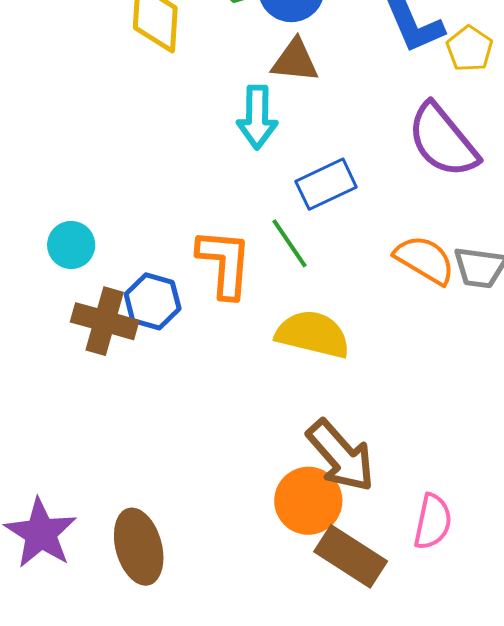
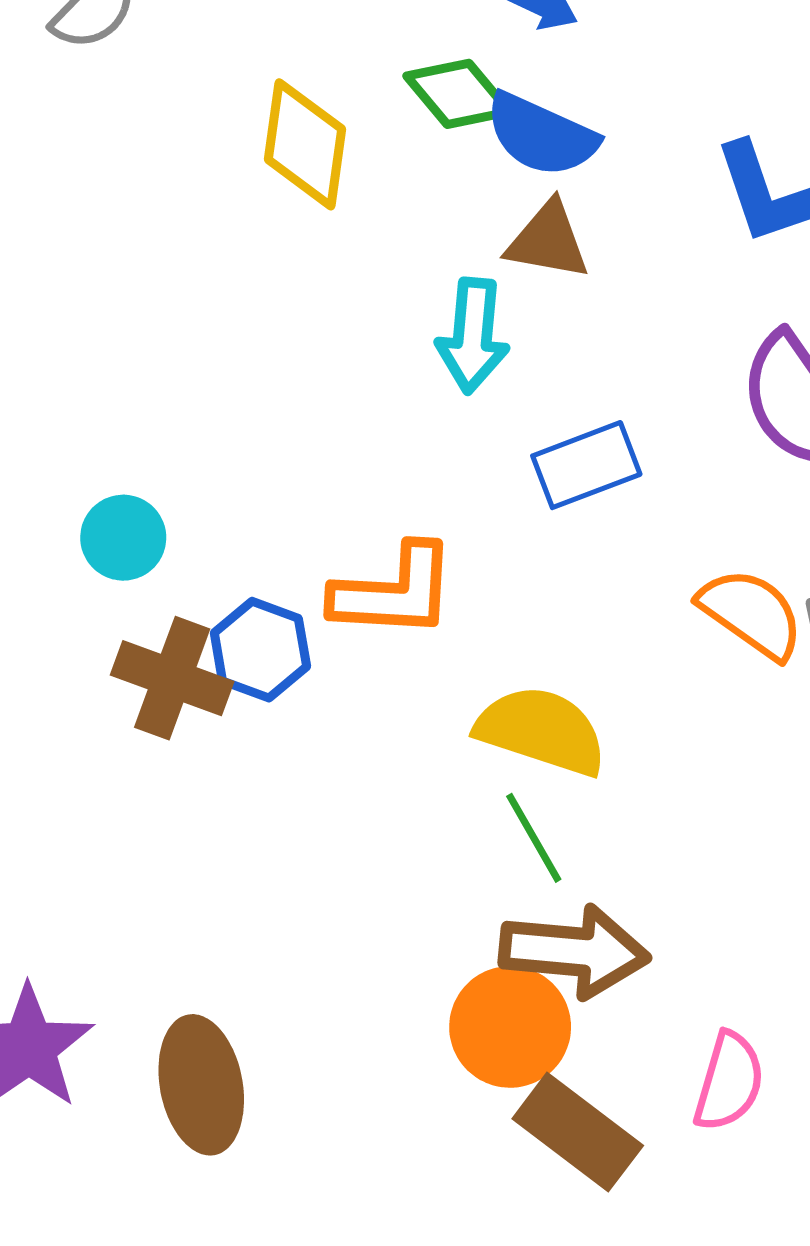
green line: (289, 243) -> (534, 838), moved
orange L-shape: (224, 263) -> (394, 592), turned 84
brown arrow: (341, 456) -> (574, 951), turned -48

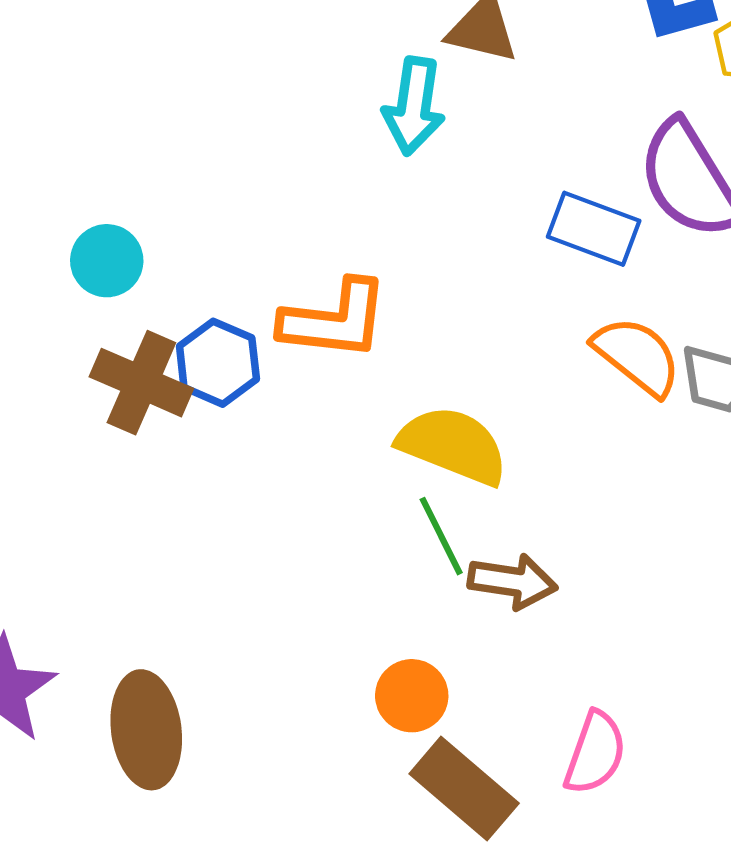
blue rectangle: (586, 465) -> (594, 229), moved, turned 38
brown arrow: (574, 951) -> (512, 581), moved, size x0.7
orange circle: (510, 1027) -> (412, 696), size x0.7

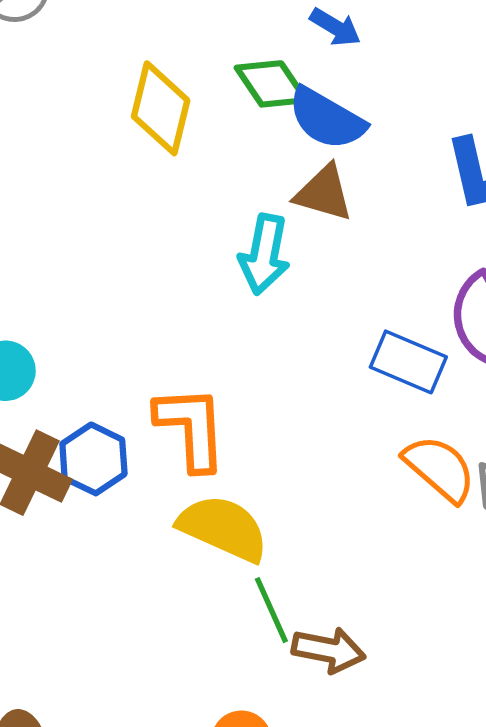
orange L-shape: (334, 320) -> (191, 428), turned -102
yellow semicircle: (453, 445) -> (223, 528), moved

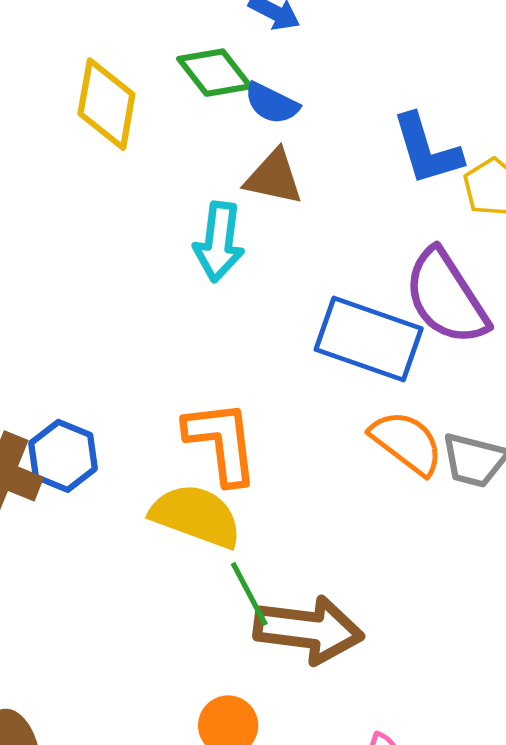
blue semicircle: (327, 119) -> (272, 103), size x0.7
blue rectangle: (408, 362) -> (369, 339), size x1.4
orange L-shape: (191, 428) -> (221, 442), moved
brown arrow: (329, 650) -> (309, 630), size x1.5

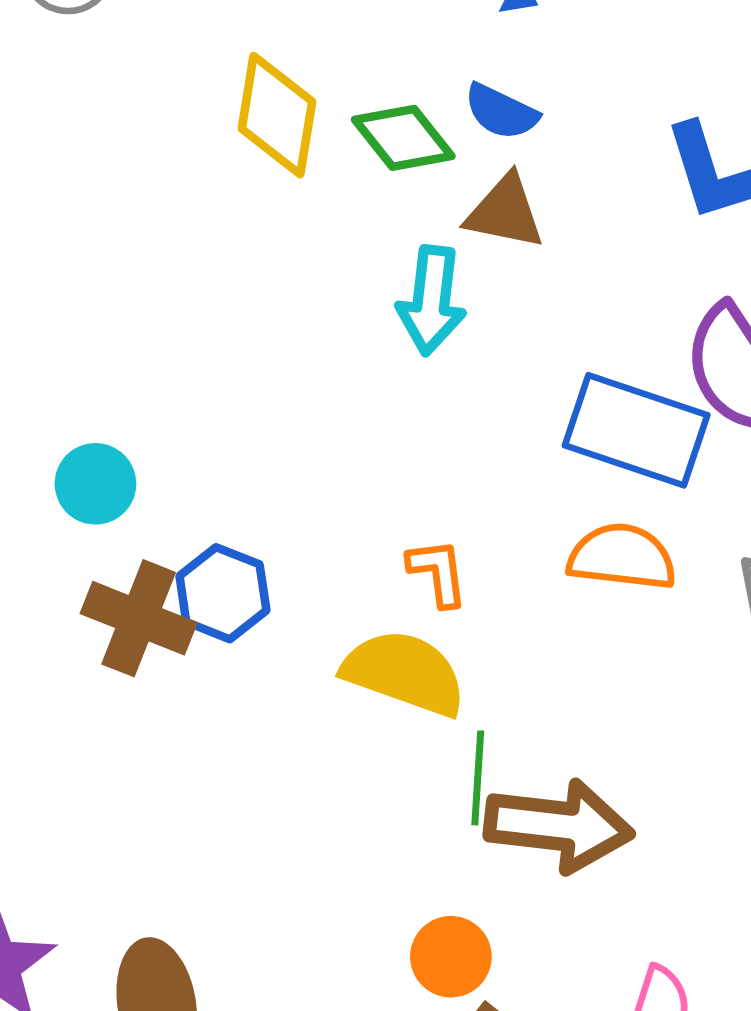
green diamond: (215, 73) -> (403, 138), moved
orange L-shape: (221, 442) -> (438, 572), size x0.6
orange semicircle: (407, 443) -> (622, 557), moved, turned -30
green line: (249, 594) -> (478, 778), turned 32

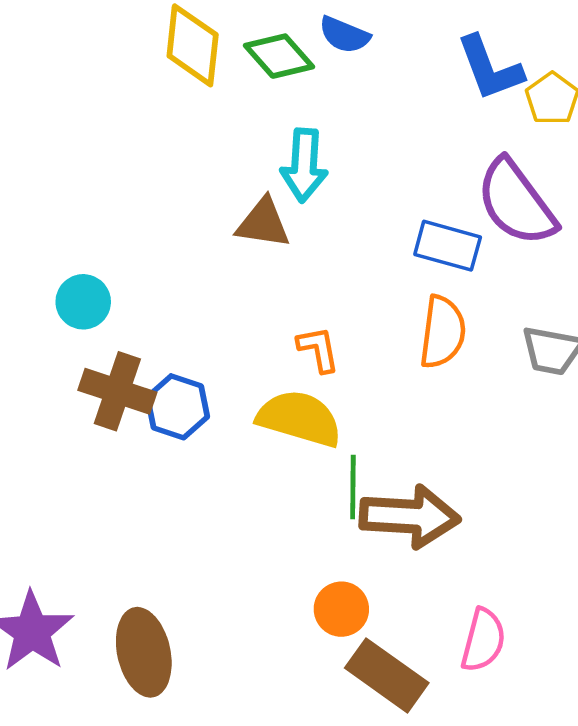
brown triangle: (505, 212) -> (263, 223), moved
blue rectangle: (636, 430) -> (448, 246), size x0.7
orange semicircle: (622, 557) -> (443, 332), turned 94
blue hexagon: (223, 593) -> (177, 407), moved

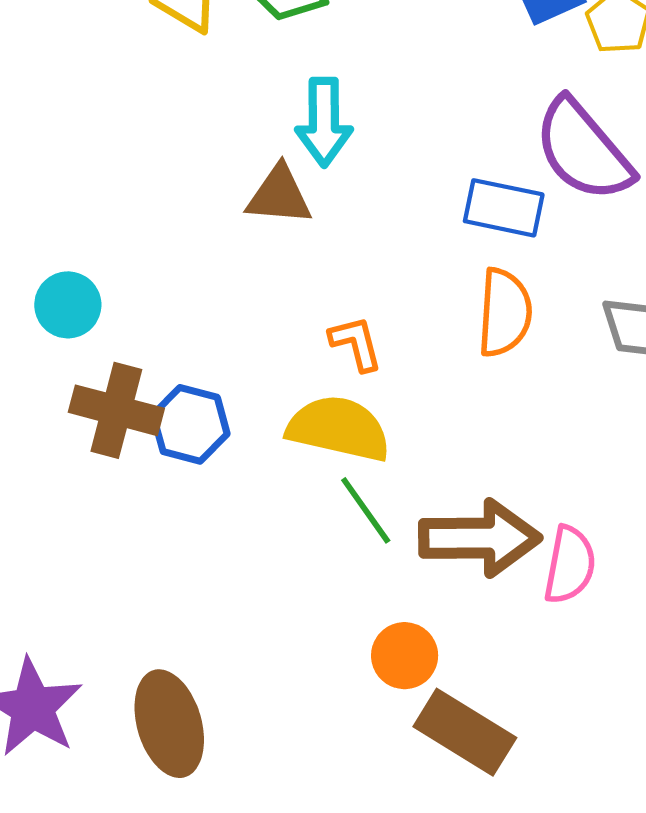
green line: (353, 487) -> (366, 510), moved, turned -32
pink semicircle: (483, 640) -> (570, 565), moved

